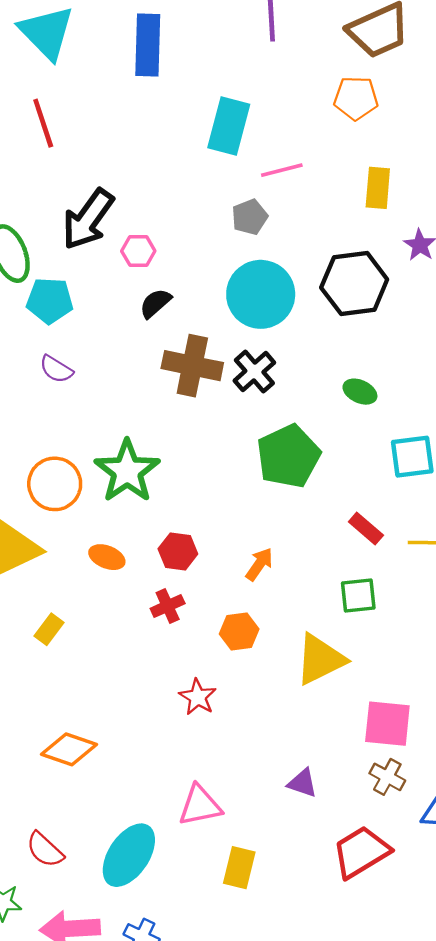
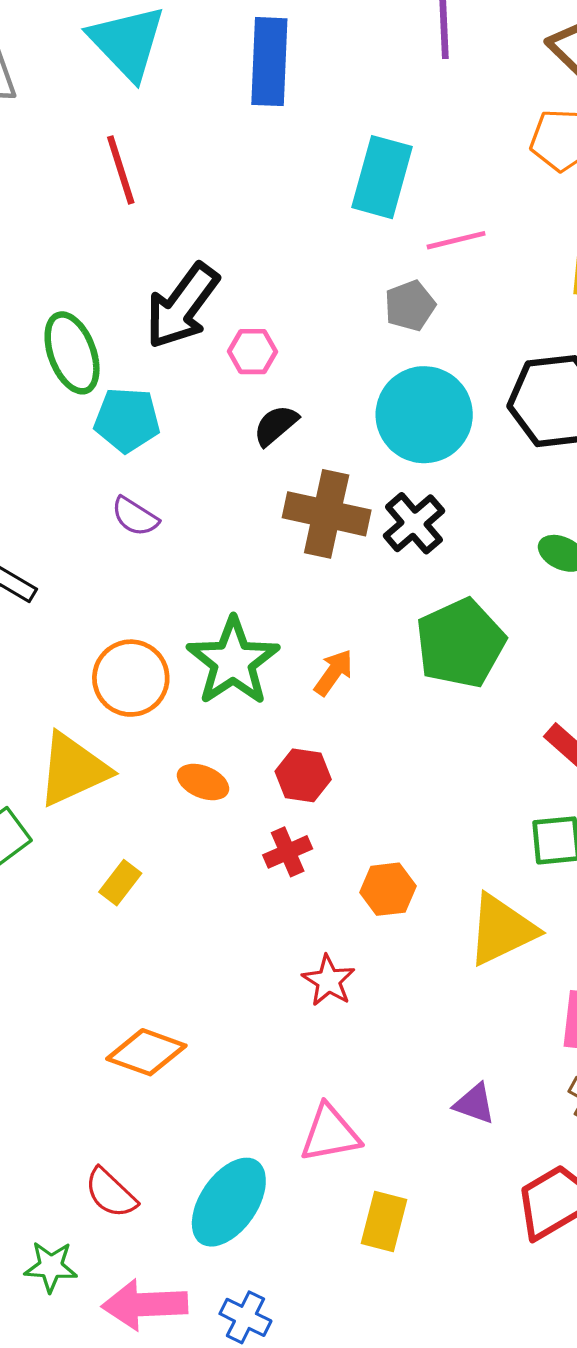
orange arrow: (259, 564) -> (334, 673), moved

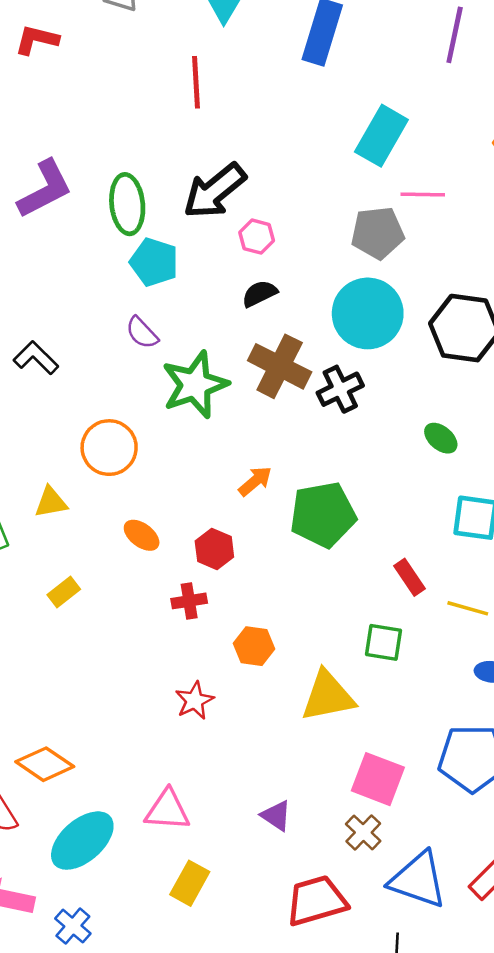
gray pentagon: (410, 306) -> (378, 233), size x1.4
green pentagon: (460, 643) -> (323, 515), moved
green star: (233, 661) -> (195, 385), moved
yellow triangle: (73, 769) -> (51, 502), size x0.6
orange diamond: (146, 1052) -> (45, 764), moved

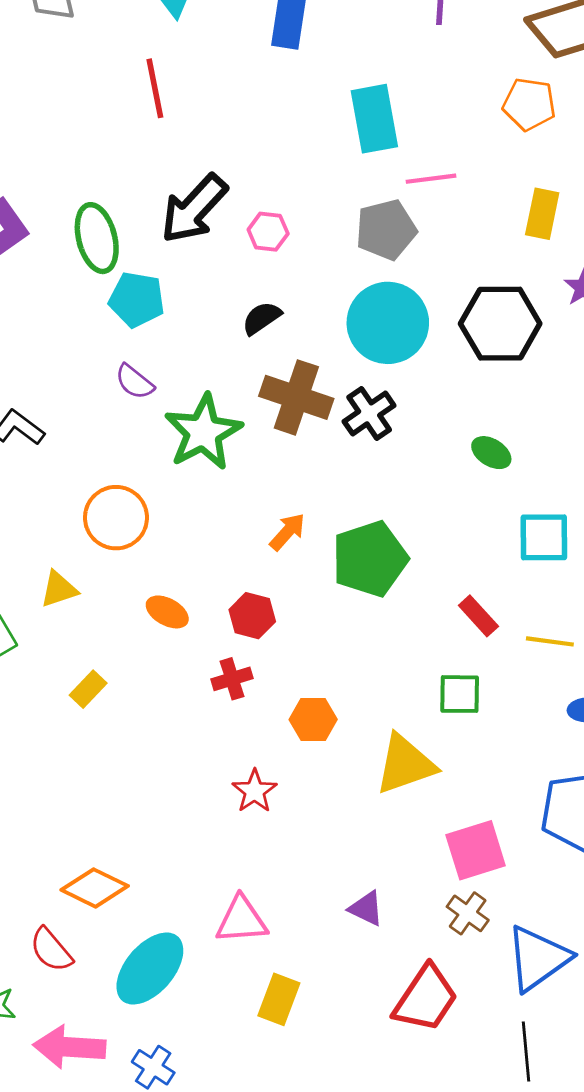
cyan rectangle: (381, 136) -> (374, 119), turned -32
pink hexagon: (257, 237) -> (268, 232), moved
pink square: (378, 779) -> (476, 850), turned -30
blue triangle: (418, 880) -> (538, 958), turned -46
red trapezoid: (316, 901) -> (426, 999), turned 148

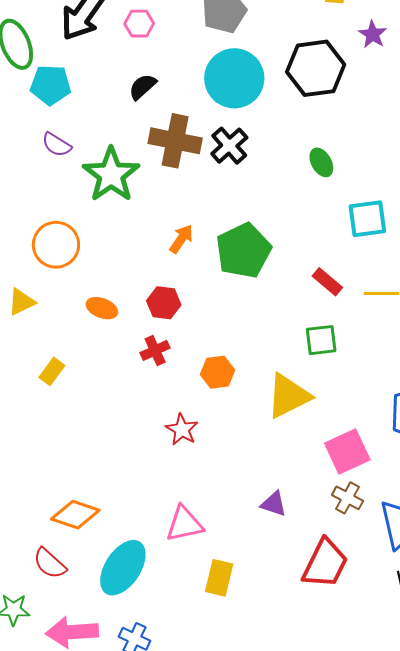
green ellipse: (491, 453) -> (321, 162), turned 36

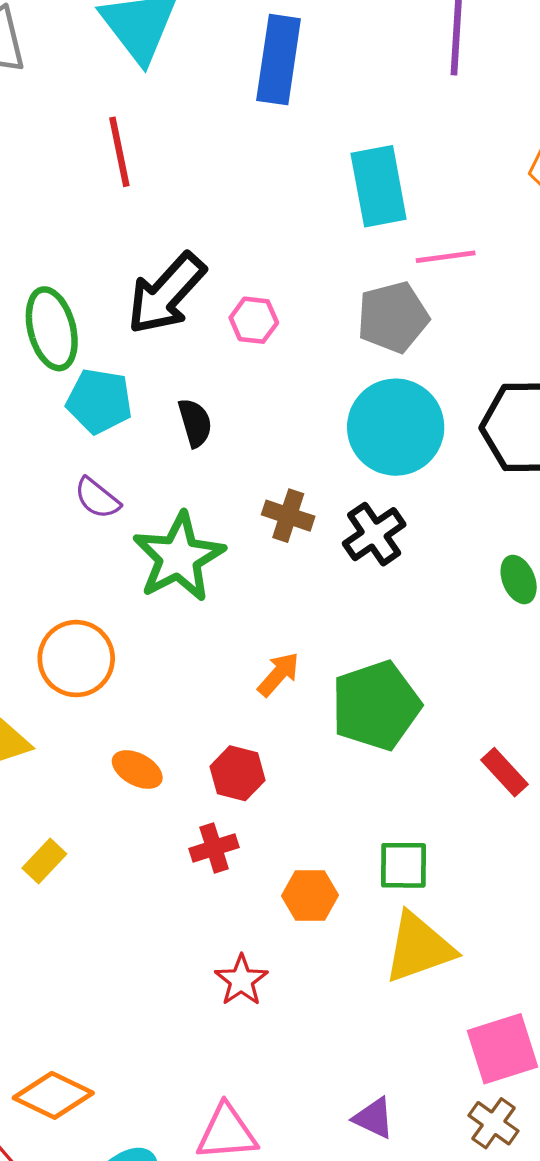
black semicircle: (143, 87) -> (195, 423), moved, turned 108
brown cross: (175, 141) -> (288, 516), size x0.6
green square: (321, 340) -> (403, 865), moved

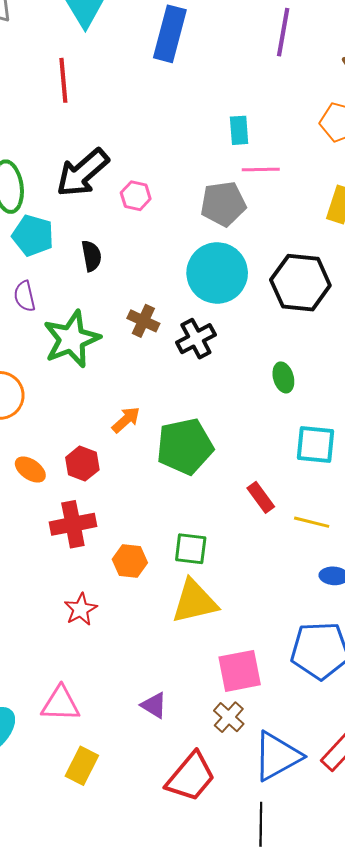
cyan rectangle: (379, 186) -> (239, 130), moved, size x0.6
purple semicircle: (97, 498) -> (25, 296), turned 32
red hexagon: (238, 773) -> (82, 464), moved
red cross: (214, 848) -> (73, 524), size x1.5

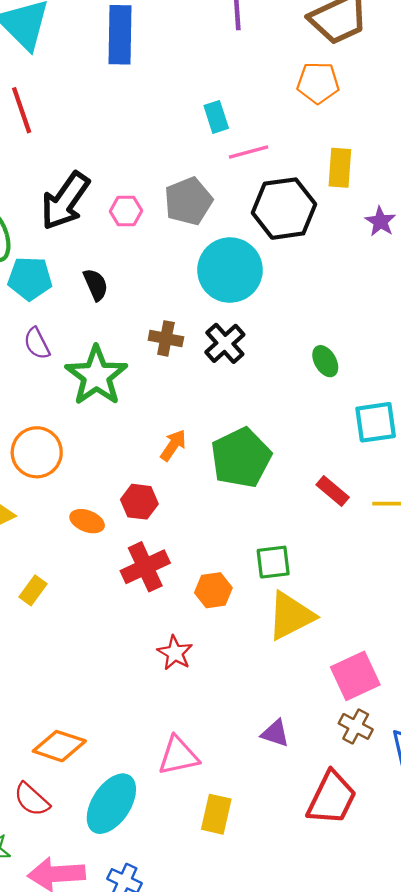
gray pentagon: (223, 204) -> (188, 201), moved
black hexagon: (300, 283) -> (284, 209), moved

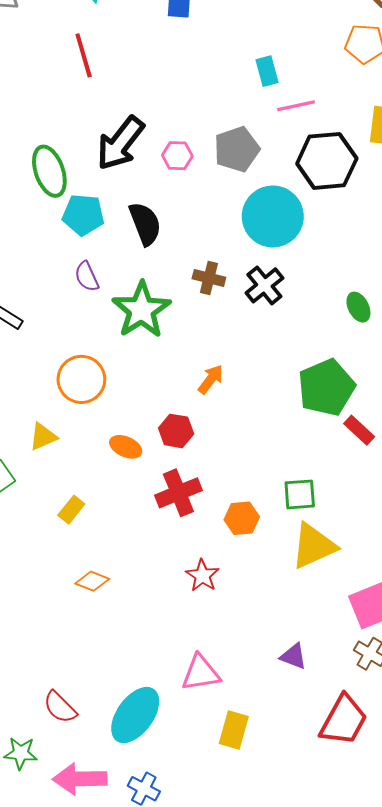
black semicircle: (96, 285) -> (145, 224), size x1.4
green pentagon: (241, 458) -> (326, 388), moved
orange diamond: (59, 746) -> (92, 581), moved, size x0.7

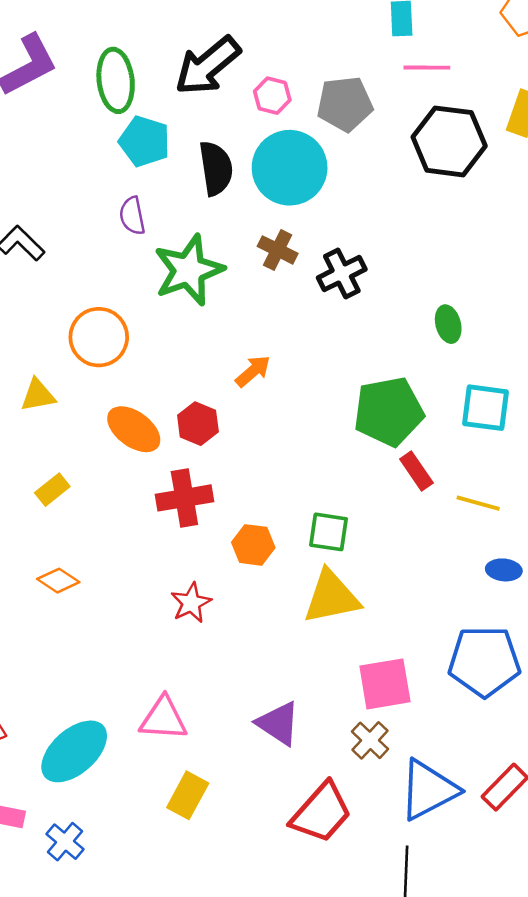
cyan circle: (273, 216) -> (290, 168), moved
orange ellipse: (126, 447) -> (134, 429), size x1.4
purple triangle: (293, 656) -> (278, 723), size x1.4

